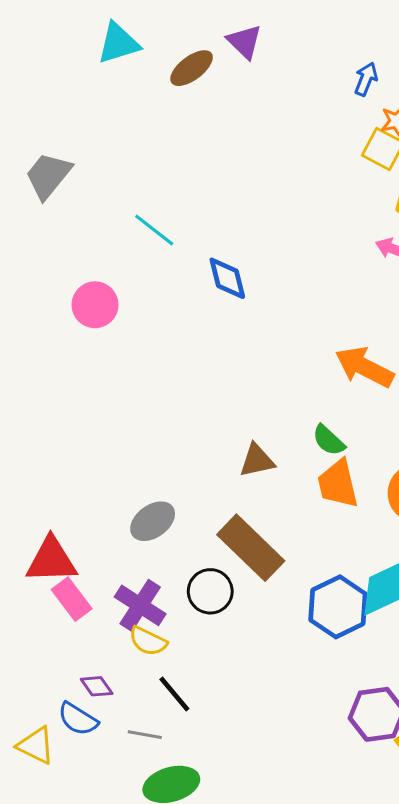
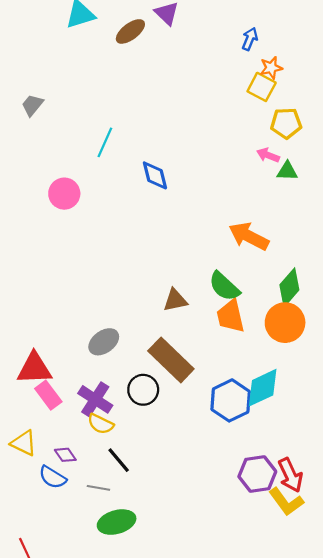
gray trapezoid: (48, 176) -> (32, 105), size x0.7
cyan line: (154, 230) -> (105, 142), turned 76
green semicircle: (329, 440) -> (224, 286), size x1.4
yellow triangle: (36, 745) -> (24, 443), moved

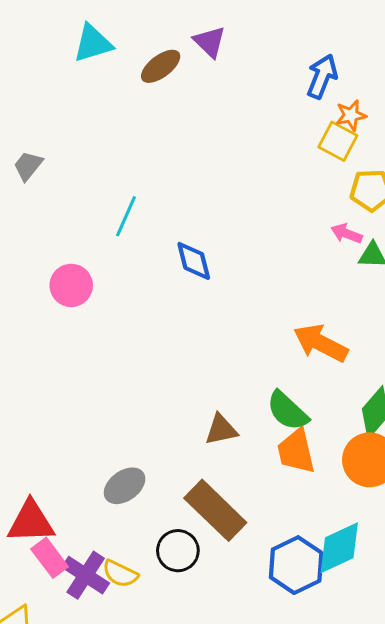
blue arrow: (250, 39) -> (322, 76), size x1.4
purple cross: (95, 399) -> (86, 575), moved
yellow semicircle: (101, 424) -> (120, 574), moved

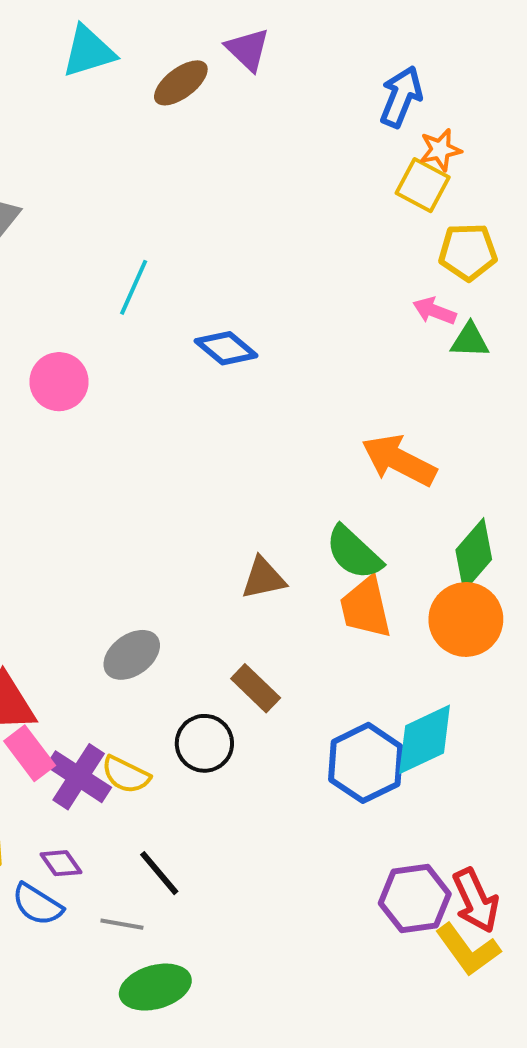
blue diamond: (194, 261) -> (226, 348), turned -36
brown rectangle: (215, 510) -> (256, 688), size x0.6

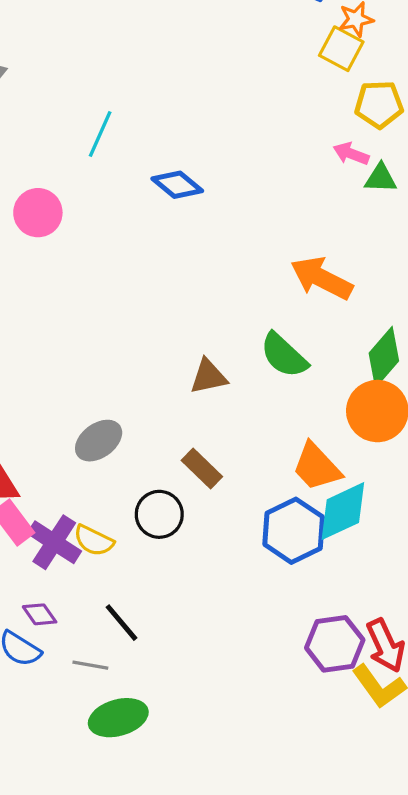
orange trapezoid: (366, 608) -> (317, 467), moved, turned -30

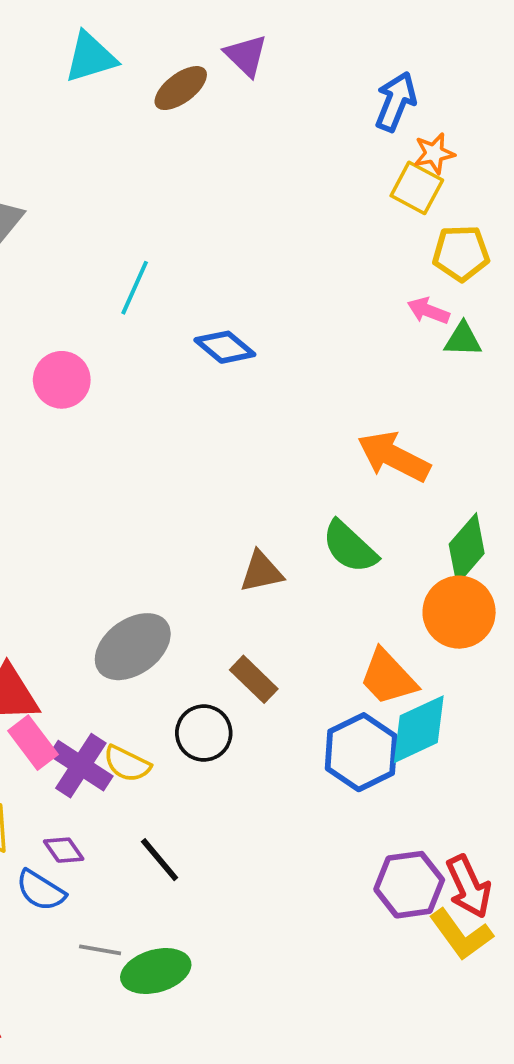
gray ellipse: (99, 441) -> (133, 647), size x1.4
gray line: (90, 665) -> (100, 950), moved

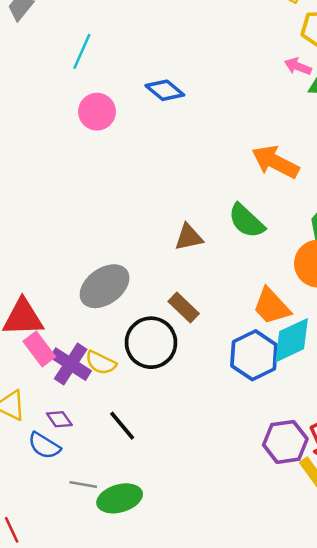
cyan line: (135, 288) -> (82, 51), moved
pink circle: (62, 380) -> (97, 112), moved
black circle: (204, 733) -> (151, 343), size x1.4

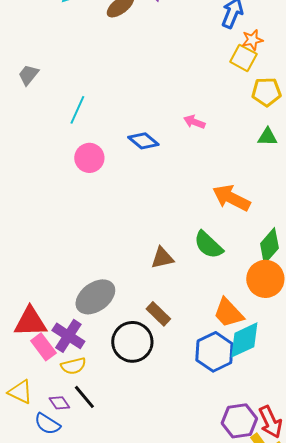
pink arrow: (298, 66) -> (194, 122), moved
yellow semicircle: (101, 363) -> (73, 366), moved, turned -40
purple cross: (71, 364) -> (68, 336), moved
black line: (122, 426) -> (84, 397), moved

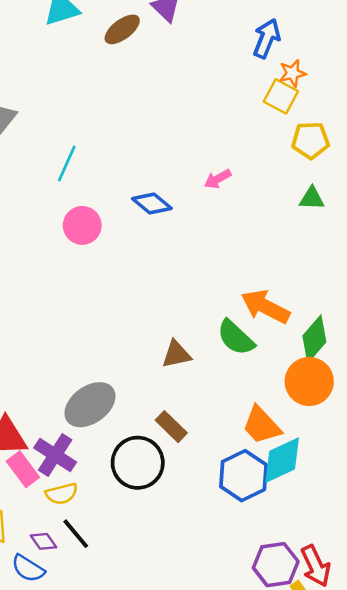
pink arrow: (194, 122) -> (218, 179), turned -50
orange arrow: (231, 198) -> (265, 307), moved

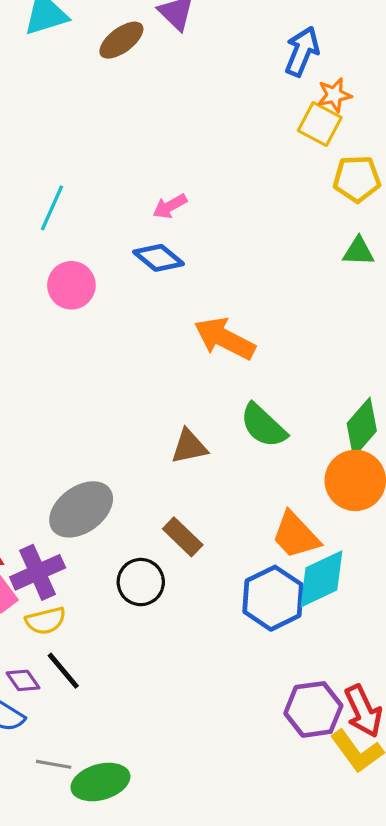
pink arrow: (218, 179) -> (170, 206), moved
orange arrow: (265, 307) -> (225, 338), moved
purple cross: (55, 455) -> (38, 572), turned 33
black circle: (138, 463) -> (141, 582), size x0.7

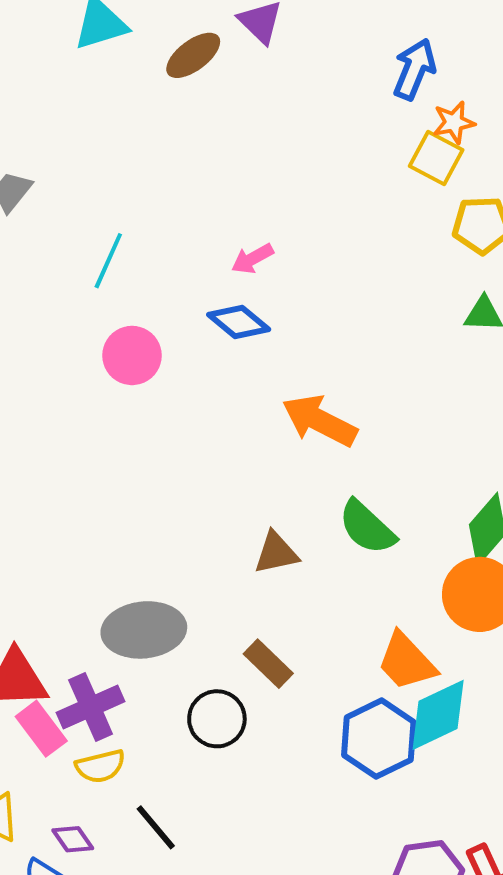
gray ellipse: (81, 509) -> (144, 630), turned 30
black line: (63, 671) -> (156, 827), moved

